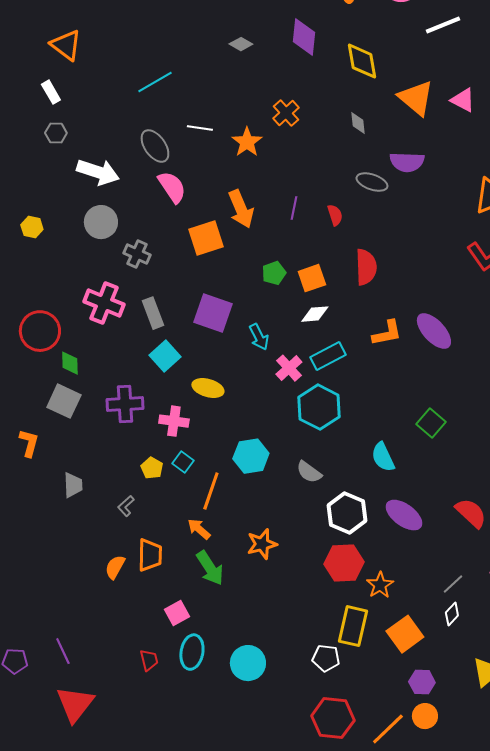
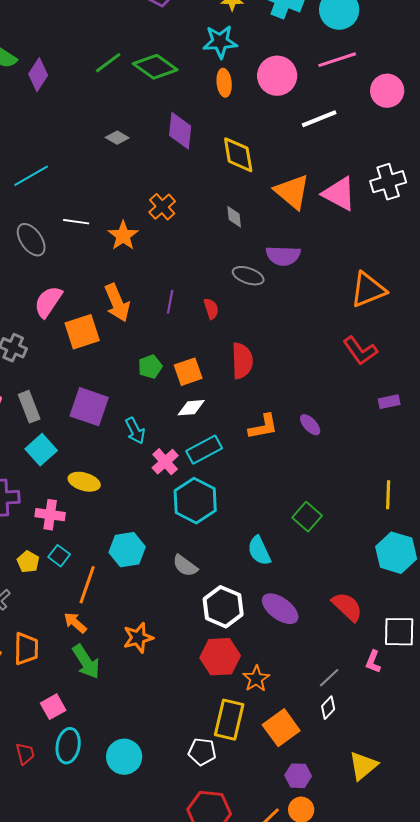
pink triangle: (463, 100) -> (339, 194), size x1.4
pink semicircle: (172, 187) -> (48, 302), moved, turned -112
purple ellipse: (434, 331) -> (310, 425), size x0.6

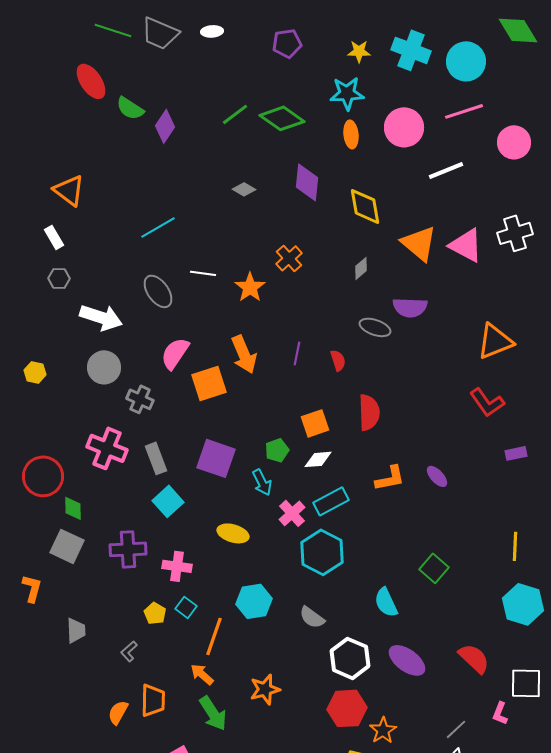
gray diamond: (234, 217) -> (361, 268), turned 55
green pentagon: (150, 367) -> (277, 450), moved
yellow ellipse: (84, 482) -> (233, 533), moved

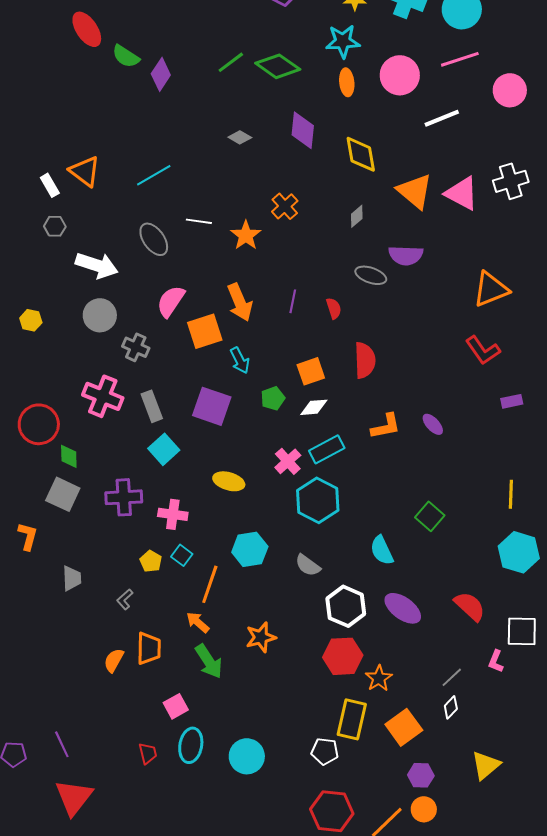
orange triangle: (69, 190) -> (85, 171), moved
cyan arrow: (262, 482) -> (240, 360), moved

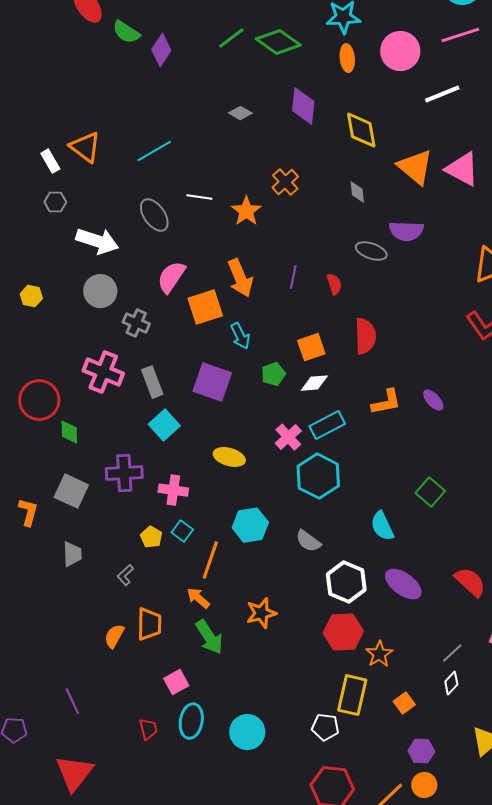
gray diamond: (357, 216) -> (357, 192), turned -55
gray square: (63, 494) -> (71, 491), moved
orange square: (404, 727) -> (404, 703), size x0.6
purple line: (62, 744) -> (72, 701), moved

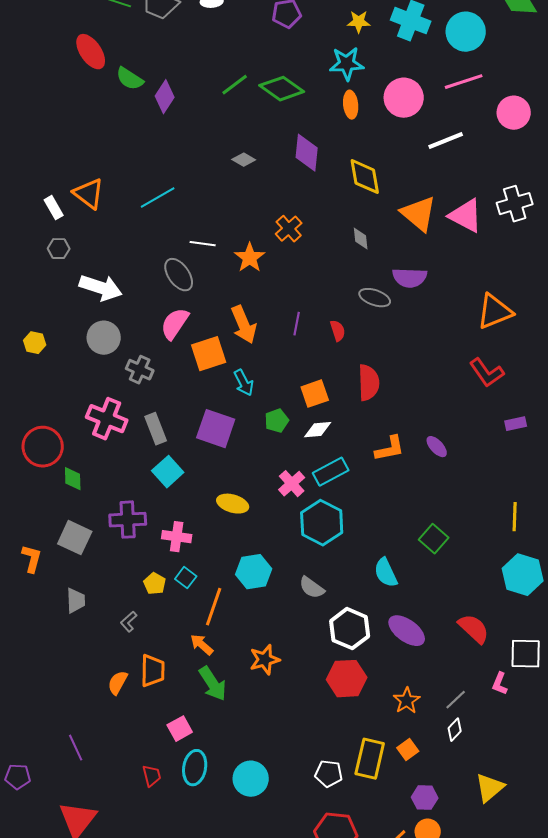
gray ellipse: (154, 215) -> (179, 275), moved
orange star: (379, 654) -> (407, 701), moved
yellow rectangle: (352, 695) -> (370, 759), moved

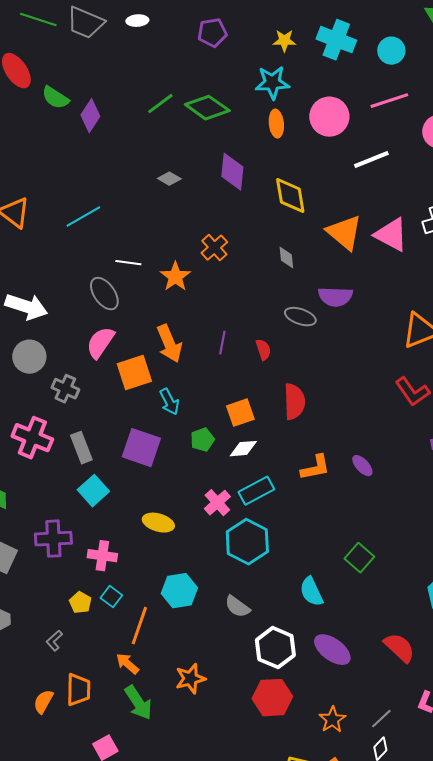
cyan circle: (466, 32) -> (391, 51), size x0.7

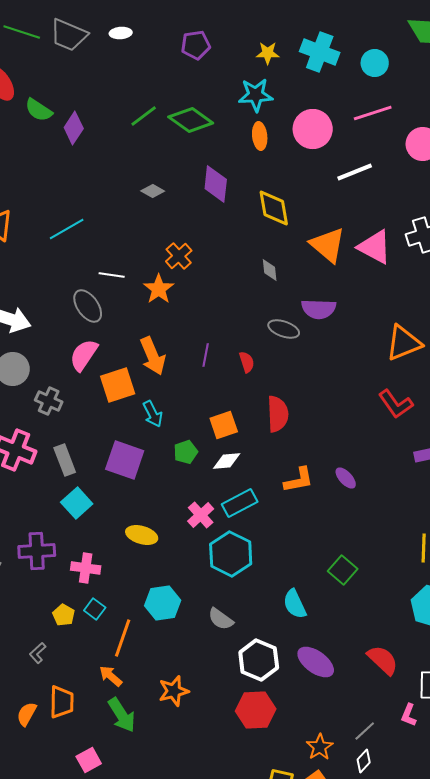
orange cross: (214, 248) -> (179, 256), moved
orange star: (332, 720) -> (320, 747), moved

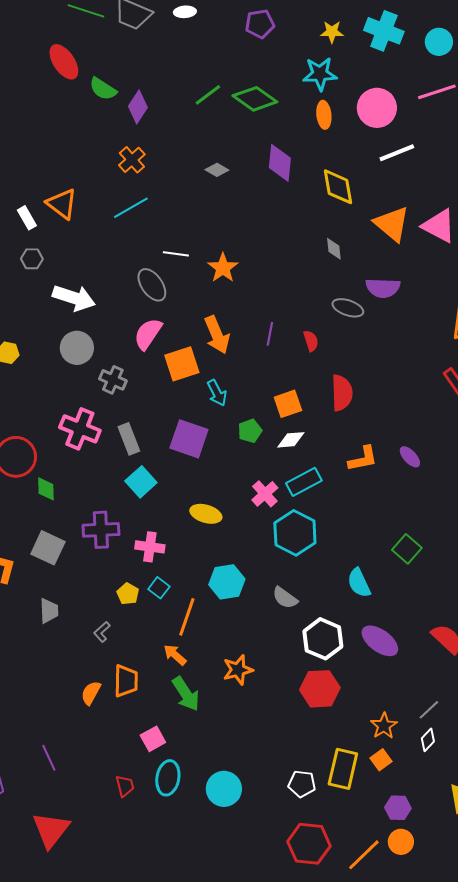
white line: (355, 172) -> (397, 153), moved
orange cross: (179, 256) -> (132, 160), moved

